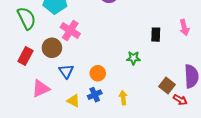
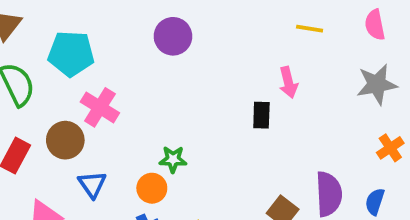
pink arrow: (184, 27) -> (288, 82), moved
green star: (133, 58) -> (173, 159), moved

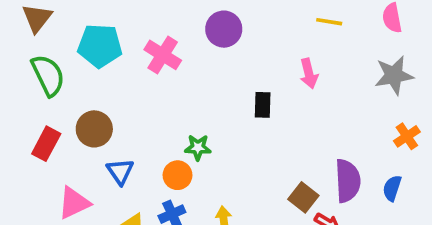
purple circle: (173, 36) -> (224, 29), moved
pink cross: (100, 107) -> (163, 55), moved
black rectangle: (261, 115) -> (263, 105), moved

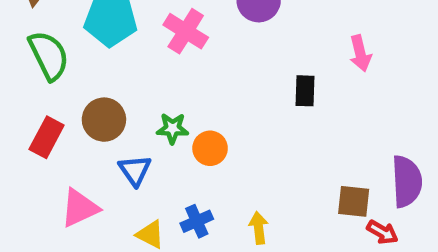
green star: (198, 147) -> (172, 128), moved
orange circle: (178, 175) -> (210, 148), moved
brown square: (303, 197) -> (354, 201), turned -32

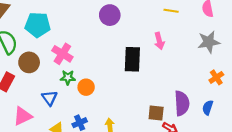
pink cross: (186, 31) -> (62, 54), moved
black rectangle: (305, 91) -> (132, 59), size x1.6
brown circle: (104, 120) -> (29, 62), moved

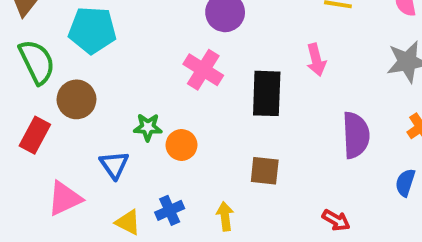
pink cross: (62, 54) -> (203, 70), moved
purple semicircle: (182, 103) -> (356, 135), moved
brown square: (156, 113) -> (265, 171), moved

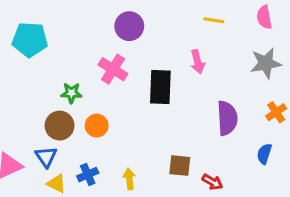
brown circle: (76, 99) -> (60, 126), moved
green star: (148, 127) -> (71, 93), moved
blue triangle: (114, 165) -> (46, 157), moved
brown square: (265, 171) -> (180, 166), moved

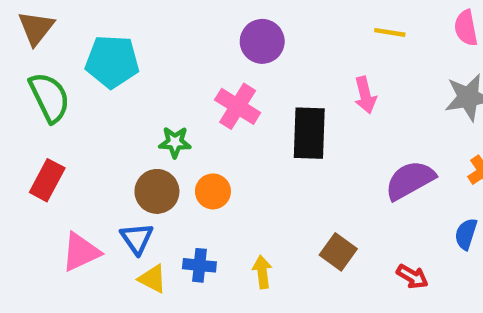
purple semicircle: (227, 118) -> (410, 180), turned -116
brown square: (180, 166) -> (338, 252), turned 30
blue cross: (88, 175) -> (199, 265), turned 30
red arrow: (212, 182) -> (412, 277), moved

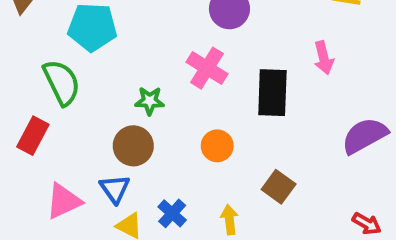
green semicircle: (49, 97) -> (62, 82), moved
orange circle: (213, 191) -> (217, 146), moved
brown square: (338, 252) -> (279, 187), moved
blue cross: (199, 265) -> (172, 213), turned 36

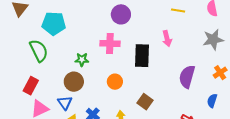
pink cross: (207, 68) -> (110, 44), turned -30
red rectangle: (33, 136) -> (31, 86), moved
purple semicircle: (365, 136) -> (187, 77), turned -45

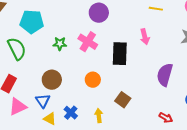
pink cross: (110, 44) -> (88, 42), turned 30
green star: (82, 60) -> (60, 44), moved

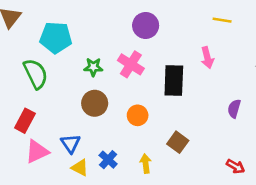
purple semicircle: (165, 75) -> (234, 109), size x0.6
brown circle: (52, 80) -> (95, 103), moved

